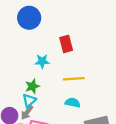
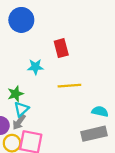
green star: (32, 86) -> (15, 94), moved
cyan semicircle: (73, 103) -> (100, 111), moved

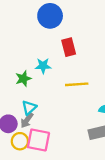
blue circle: (21, 20) -> (50, 16), moved
green star: (15, 94) -> (23, 79), moved

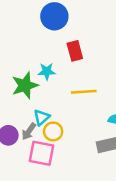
green star: (23, 79) -> (25, 85), size x1.5
cyan triangle: (29, 108) -> (42, 117), moved
yellow circle: (20, 141) -> (53, 131), moved

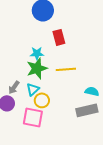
green star: (25, 85) -> (37, 68), moved
gray arrow: (29, 131) -> (14, 87), moved

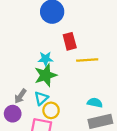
yellow line: (66, 69) -> (87, 60), moved
cyan semicircle: (92, 91) -> (95, 103), moved

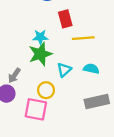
cyan triangle: (41, 98) -> (64, 70), moved
cyan semicircle: (95, 103) -> (91, 69), moved

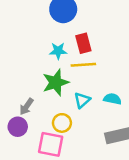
cyan star: (40, 37) -> (58, 51), moved
yellow line: (83, 38) -> (83, 65), moved

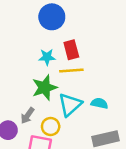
cyan triangle: (82, 100) -> (70, 105), size x1.5
gray arrow: (27, 106) -> (27, 116), moved

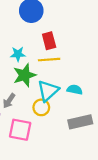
cyan star: (47, 57) -> (18, 54), moved
yellow circle: (51, 127) -> (41, 107), moved

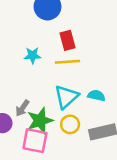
green star: (25, 75) -> (40, 121), moved
yellow circle: (41, 107) -> (70, 124), moved

